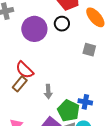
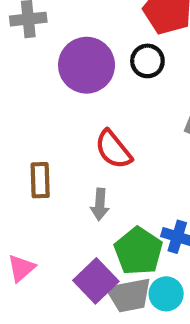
red semicircle: (25, 70) -> (113, 149), moved
brown rectangle: (20, 84) -> (40, 180), turned -49

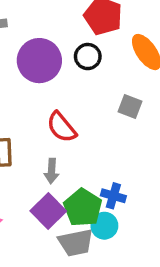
purple square: (96, 281) -> (48, 211), moved
cyan circle: (166, 294) -> (104, 226), moved

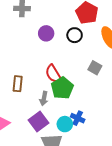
purple circle: (39, 61) -> (46, 33), size x0.6
green pentagon: (83, 208) -> (62, 88), moved
cyan circle: (104, 226) -> (65, 124), moved

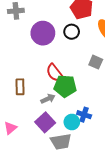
purple circle: (46, 33) -> (43, 33), size x1.5
green pentagon: (62, 88) -> (65, 86), turned -30
gray arrow: (44, 99) -> (48, 99), turned -120

